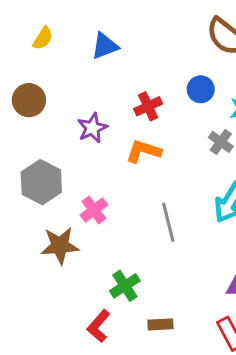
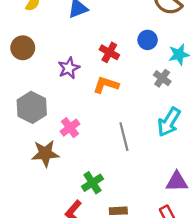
red cross: (148, 106) -> (109, 52), turned -36

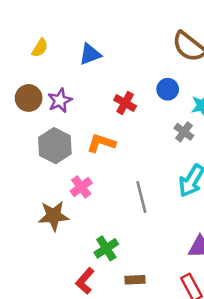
purple star: (69, 68) -> (60, 101), moved
orange L-shape: (106, 85) -> (101, 143), moved
gray hexagon: (32, 107) -> (55, 146), moved

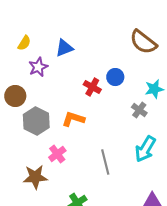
blue circle: (168, 89) -> (115, 77), moved
brown circle: (29, 98) -> (15, 96), moved
purple star: (60, 101) -> (38, 67), moved

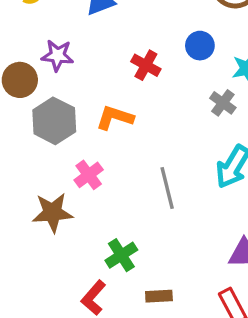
purple star: (38, 67) -> (57, 55), moved, turned 30
blue circle: (115, 77) -> (200, 46), moved

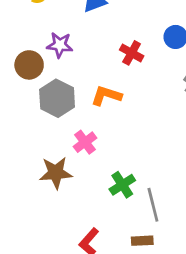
gray line: (167, 188) -> (153, 205), moved
green cross: (121, 255) -> (122, 185), moved

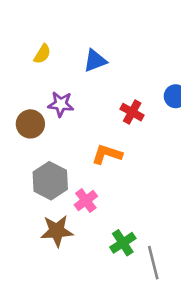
gray hexagon: (57, 98) -> (50, 181), moved

